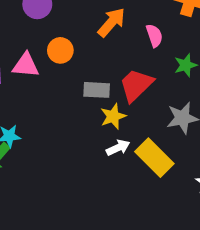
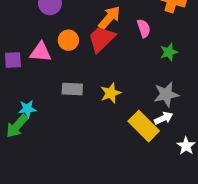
red trapezoid: (136, 85) -> (101, 39), moved
gray rectangle: (97, 90) -> (72, 89), moved
white arrow: (118, 148) -> (164, 118), moved

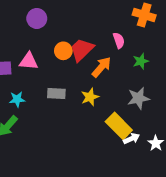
orange arrow: (109, 18) -> (101, 67), moved
orange circle: (68, 40) -> (63, 51), moved
cyan star: (27, 109) -> (17, 99), moved
white arrow: (164, 118) -> (131, 139), moved

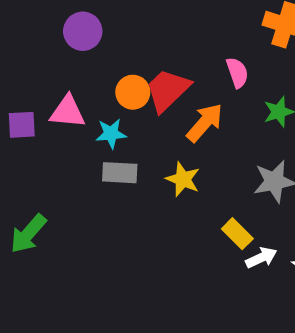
yellow star: (90, 97) -> (183, 179), turned -30
cyan star: (17, 99) -> (111, 134), moved
yellow rectangle: (119, 126) -> (237, 234), size x0.6

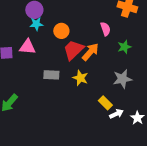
red trapezoid: (168, 90) -> (73, 50), moved
orange circle: (133, 92) -> (61, 31), moved
cyan star: (111, 134) -> (36, 24), moved

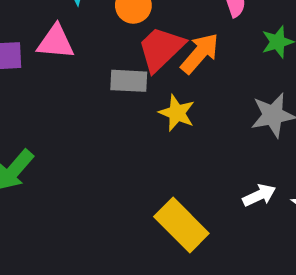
gray rectangle: (51, 75) -> (129, 81), moved
yellow rectangle: (105, 103) -> (181, 225), moved, size x1.6

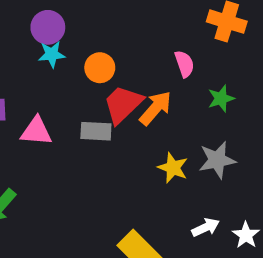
pink triangle: (56, 42) -> (36, 131), moved
yellow star: (177, 113) -> (173, 168), moved

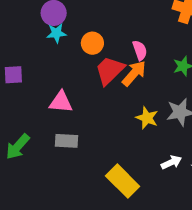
pink semicircle: (184, 64) -> (140, 50), moved
pink triangle: (36, 131) -> (61, 102), moved
gray rectangle: (96, 131) -> (67, 141), moved

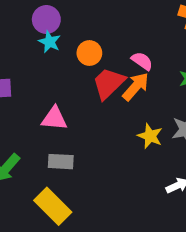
cyan star: (56, 33) -> (50, 42), turned 30
pink semicircle: (140, 50) -> (142, 61), turned -36
yellow rectangle: (123, 181) -> (53, 206), moved

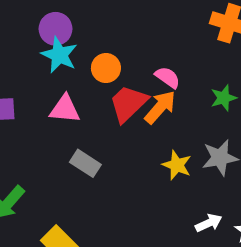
cyan star: (50, 42) -> (59, 55), size x1.4
pink triangle: (54, 118) -> (65, 109), moved
gray rectangle: (61, 162) -> (85, 163), moved, turned 30

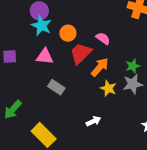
green star: (224, 98) -> (133, 66), moved
orange arrow: (160, 107) -> (100, 67), moved
white arrow: (209, 223) -> (93, 121), moved

